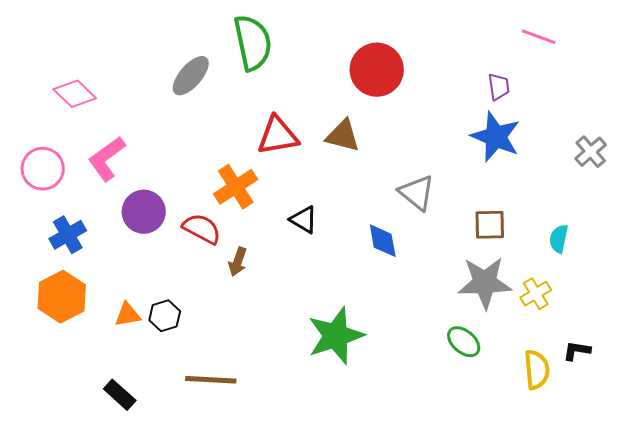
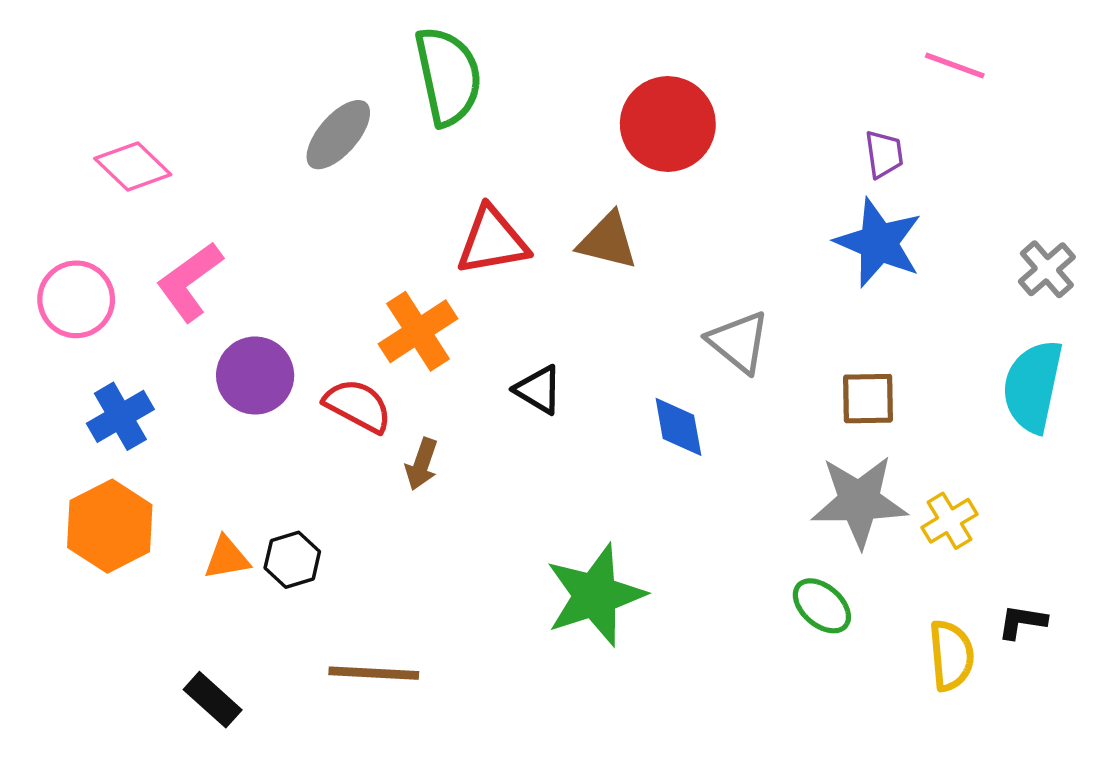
cyan semicircle: (559, 239) -> (1033, 386), moved, size x1.8

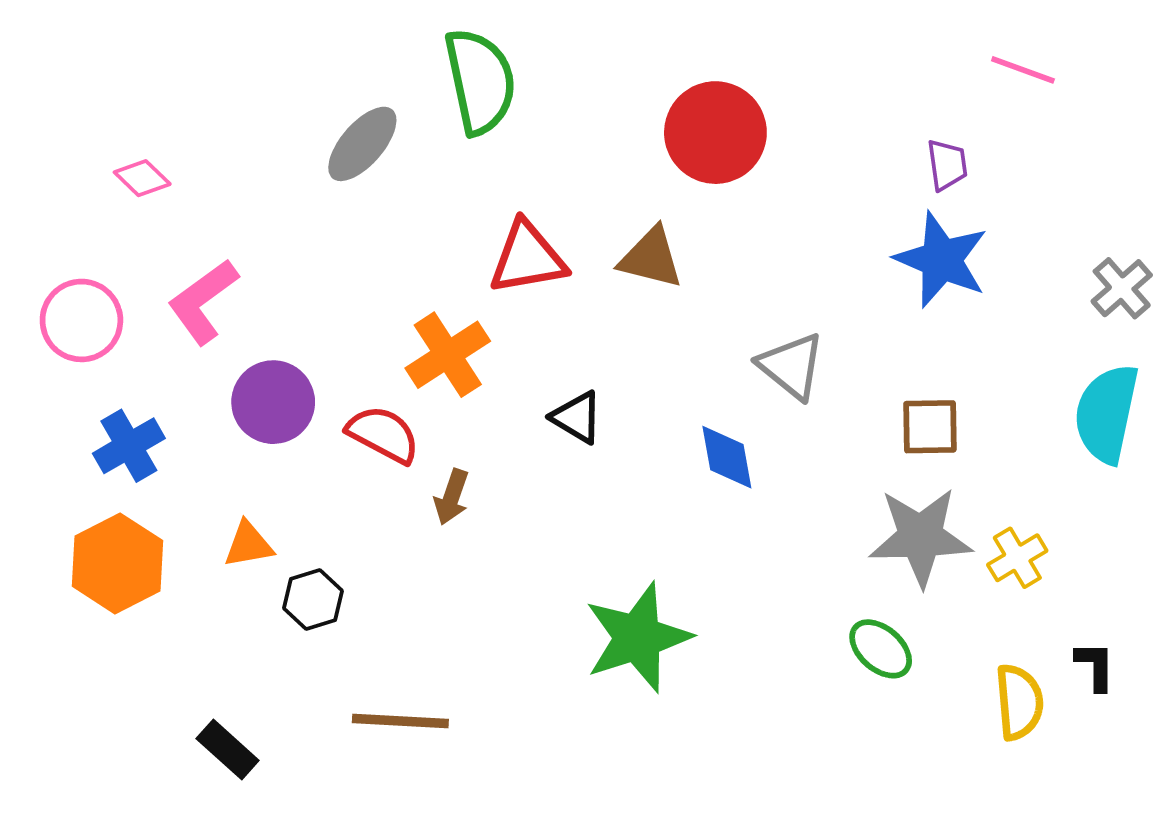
pink diamond: (133, 167) -> (142, 178), size x0.7
orange triangle: (227, 558) -> (248, 544), moved
black L-shape: (1022, 622) -> (1095, 666), turned 81

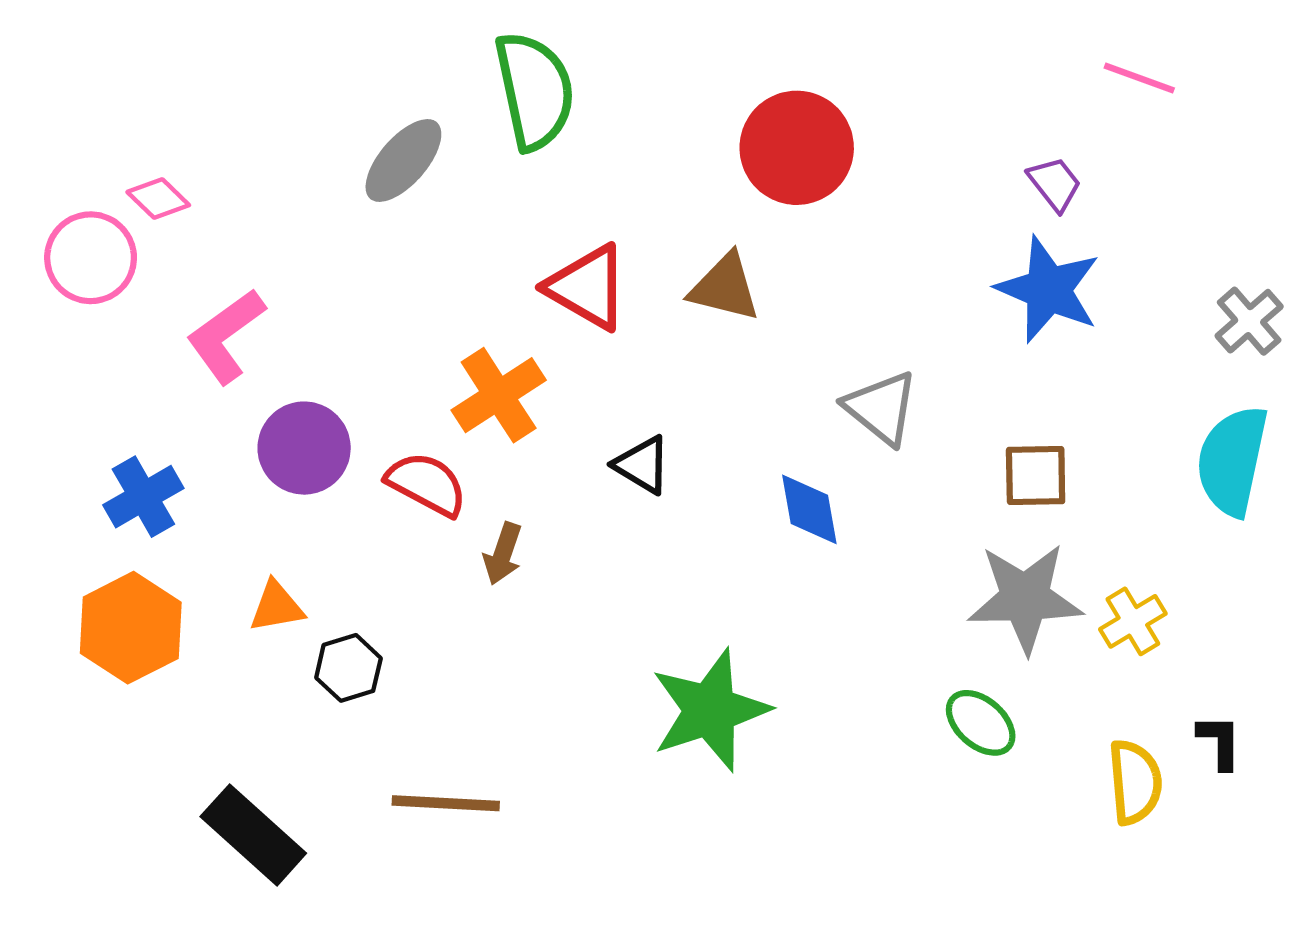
purple trapezoid: (947, 165) -> (1055, 184), turned -30
red triangle: (528, 258) -> (587, 287), turned 40
pink circle: (81, 320) -> (91, 258), moved
black rectangle: (228, 749) -> (253, 835), size x1.5

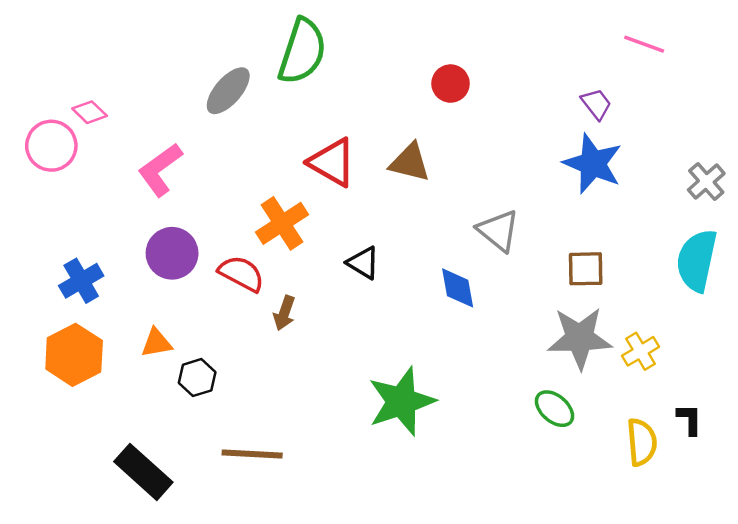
green semicircle: (535, 91) -> (302, 51), turned 30
red circle: (797, 148) -> (451, 84), size x0.6
pink L-shape: (226, 336) -> (160, 170), moved

